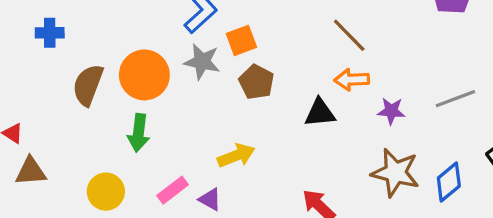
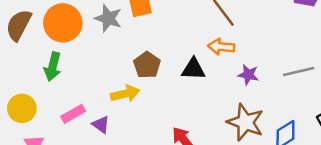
brown pentagon: (256, 82) -> (147, 65), moved

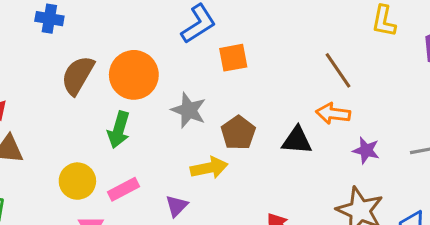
gray star: (108, 18) -> (189, 110), moved
pink rectangle: (73, 114) -> (123, 189), moved
purple triangle: (101, 125) -> (177, 206), turned 36

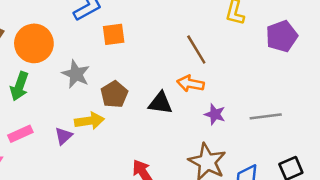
purple triangle: (177, 206) -> (64, 136), moved

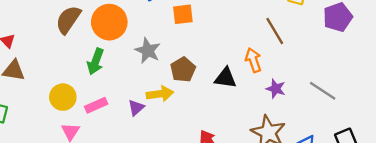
brown line: (196, 49) -> (275, 31), moved
orange arrow: (190, 84) -> (253, 60), turned 60
gray line: (266, 116) -> (323, 91), turned 40

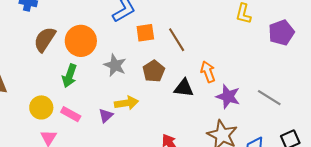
brown line: (275, 31) -> (177, 40), moved
brown pentagon: (183, 70) -> (154, 71), moved
purple star: (276, 89) -> (228, 96), size x1.4
pink rectangle: (96, 105) -> (71, 114), turned 54

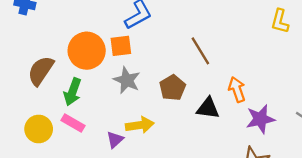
orange square: (145, 33) -> (121, 46), moved
brown semicircle: (45, 39) -> (41, 71), moved
purple star: (228, 96) -> (260, 119), turned -30
pink rectangle: (71, 114) -> (73, 123), moved

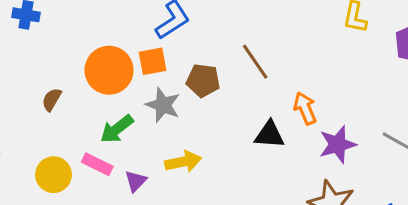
brown semicircle: (41, 71) -> (52, 99), size x0.6
brown pentagon: (172, 88) -> (203, 81), moved, turned -30
green arrow: (73, 92) -> (117, 129), moved, turned 36
purple triangle: (115, 140) -> (136, 181), moved

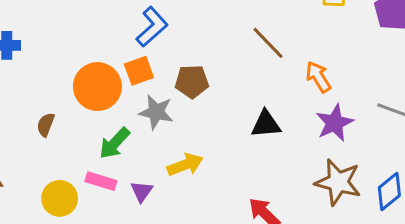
brown line: (255, 62) -> (268, 43), moved
orange arrow: (305, 108) -> (318, 77), moved

